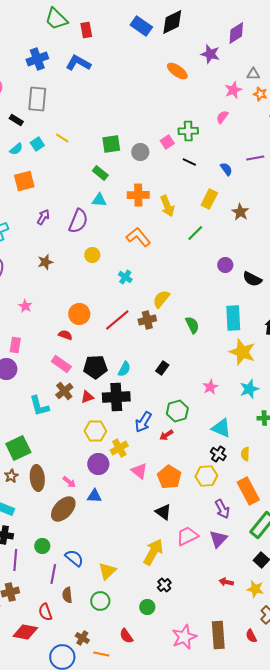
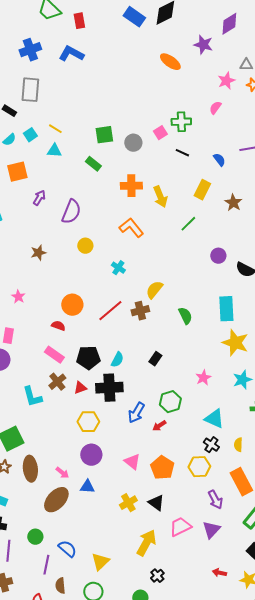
cyan triangle: (99, 200) -> (54, 151), moved
purple arrow: (43, 217) -> (39, 198), moved
yellow cross: (119, 448) -> (128, 503), moved

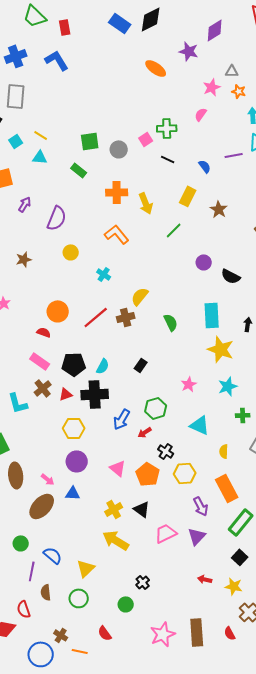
blue L-shape: (71, 54) -> (57, 60), turned 30
black cross: (211, 445) -> (166, 451), moved
yellow arrow: (146, 543) -> (116, 540), moved, turned -88

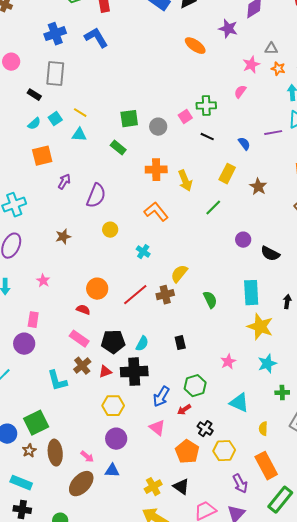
black rectangle: (141, 365) -> (180, 343), turned -48
pink triangle: (118, 468) -> (157, 428), moved

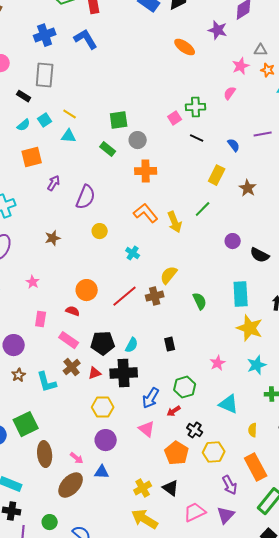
gray circle: (158, 127) -> (138, 140), moved
yellow arrow: (185, 181) -> (175, 222), moved
pink rectangle: (33, 320) -> (41, 319), moved
brown star: (29, 451) -> (19, 375), moved

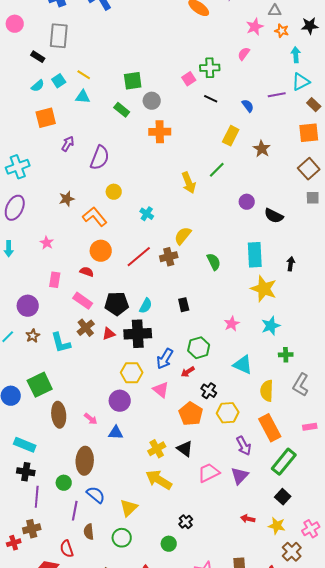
orange L-shape: (146, 213) -> (95, 217), moved
yellow hexagon: (103, 407) -> (132, 373), moved
yellow semicircle: (253, 430) -> (267, 391), size x1.5
brown ellipse: (71, 485) -> (85, 461), moved, turned -40

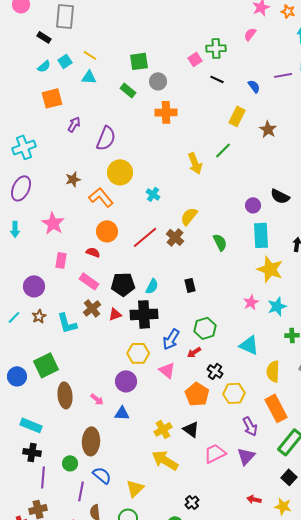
yellow circle: (114, 192) -> (120, 172), size x1.6
purple circle: (247, 202) -> (253, 205), moved
pink star: (47, 243) -> (53, 223), size x1.6
brown cross: (169, 257) -> (175, 237), turned -36
pink star: (232, 324) -> (251, 302), moved

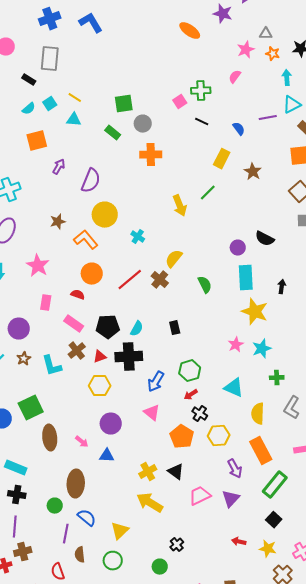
red arrow: (194, 352) -> (191, 395), moved
yellow hexagon: (138, 353) -> (100, 386), moved
purple line: (43, 477) -> (15, 527), moved

